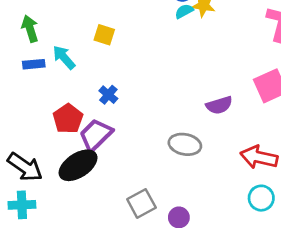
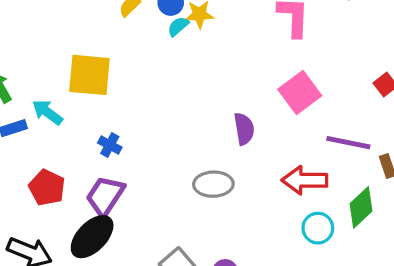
yellow square: (104, 35) -> (89, 75), size x1.8
purple semicircle: (219, 105) -> (244, 129), turned -70
red pentagon: (68, 119) -> (47, 188), moved

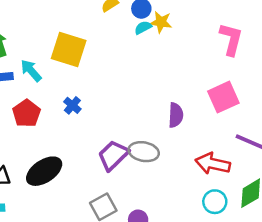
red pentagon: (47, 188) -> (27, 113), moved
purple trapezoid: (105, 196) -> (113, 155), moved

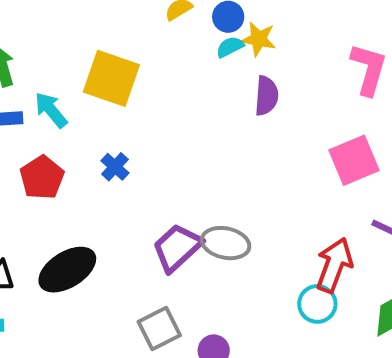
purple semicircle: (176, 115) -> (266, 96), moved
red arrow: (213, 164) -> (334, 265), turned 96
cyan circle: (215, 202) -> (317, 304), moved

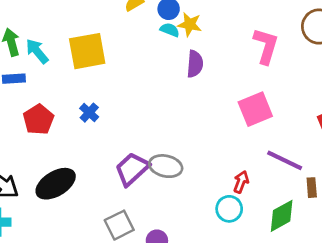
cyan semicircle: (230, 47) -> (170, 30), turned 48
yellow square: (111, 78) -> (87, 51), turned -30
cyan arrow: (51, 110) -> (37, 51), moved
red arrow: (334, 265) -> (241, 182), size x0.6

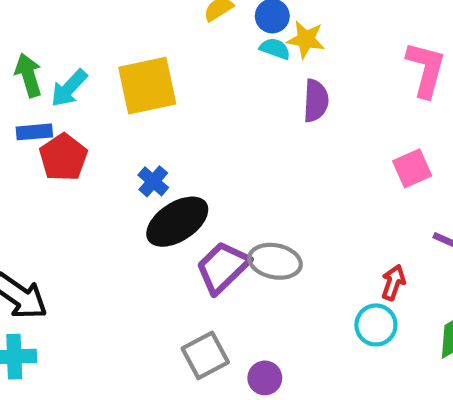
cyan arrow: (37, 51) -> (69, 88), turned -96
pink square: (255, 109) -> (412, 168), size x0.7
red pentagon: (38, 120) -> (63, 157), moved
black ellipse: (56, 184) -> (177, 222), moved

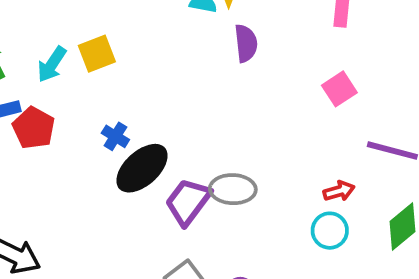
yellow square: (147, 86) -> (97, 54), size x0.7
cyan arrow: (69, 88) -> (52, 64), moved
red arrow: (393, 282) -> (339, 191), turned 64

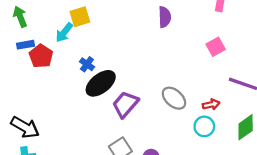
cyan arrow: (52, 64) -> (64, 32), moved
gray ellipse: (233, 189) -> (174, 98), moved, turned 35

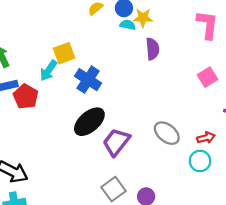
blue cross: (87, 64) -> (88, 80), moved, size x1.6

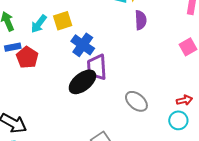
cyan arrow: (48, 71) -> (39, 24), moved
gray ellipse: (167, 133) -> (136, 101), moved
purple trapezoid: (116, 142) -> (97, 67), moved, turned -44

